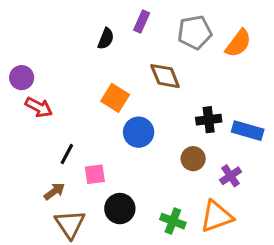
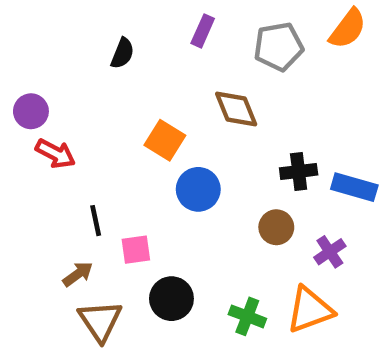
black semicircle: (106, 39) -> (122, 53), moved
orange semicircle: (238, 43) -> (348, 29), moved
black line: (67, 154) -> (96, 221), turned -40

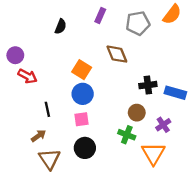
blue circle: (198, 189) -> (83, 94), moved
pink square: (136, 250) -> (82, 119), moved
orange triangle: (310, 310) -> (153, 153), turned -40
green cross: (247, 316) -> (127, 135), moved

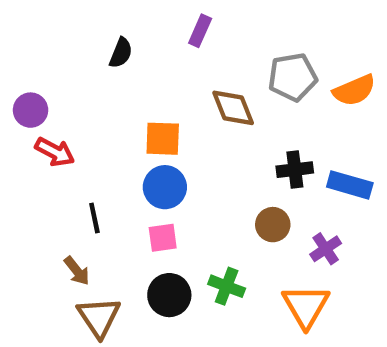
orange semicircle: (172, 14) -> (354, 90), moved, turned 30
gray pentagon: (138, 23) -> (293, 77), moved
orange square: (82, 70) -> (163, 139), turned -30
green cross: (127, 135) -> (227, 286), moved
brown arrow: (38, 136) -> (77, 271), turned 88

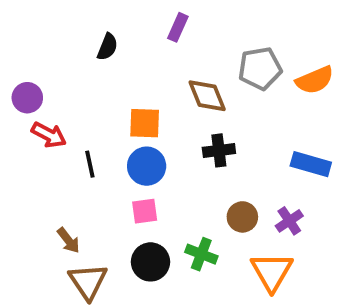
black cross: (295, 170) -> (219, 150), moved
black line: (94, 218) -> (90, 164), moved
brown circle: (273, 225) -> (242, 217), moved

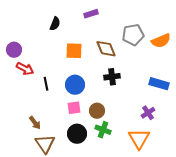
purple rectangle: (178, 27) -> (91, 14), turned 48
orange square: (145, 123) -> (74, 51), moved
brown circle: (242, 217) -> (97, 111), moved

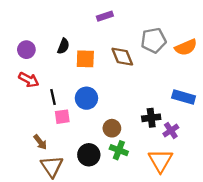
black semicircle: (55, 24) -> (63, 46), moved
purple circle: (14, 50) -> (26, 50), moved
black cross: (112, 77) -> (151, 118), moved
pink square: (74, 108) -> (62, 117), moved

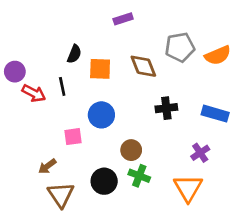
purple circle: (26, 50) -> (15, 72), moved
black line: (53, 97) -> (62, 86), moved
black cross: (151, 118) -> (166, 108), moved
brown arrow: (40, 142) -> (47, 166), turned 91

